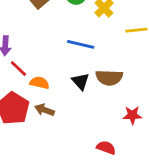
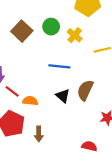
brown semicircle: (109, 78) -> (85, 90), turned 120
brown arrow: (45, 110) -> (39, 134), moved, turned -104

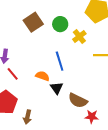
blue line: (59, 66) -> (60, 61), turned 54
brown semicircle: (85, 90) -> (78, 101), moved, turned -102
orange semicircle: (30, 101) -> (42, 76), moved

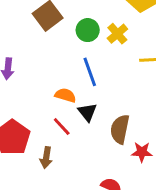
green circle: (60, 24) -> (88, 30), moved
red line: (13, 74) -> (62, 126), moved
brown semicircle: (78, 101) -> (120, 129), turned 78

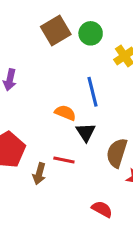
green circle: (88, 30) -> (91, 33), moved
red line: (62, 126) -> (64, 160), moved, turned -42

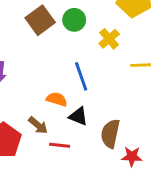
black triangle: (86, 132) -> (78, 116), turned -30
brown arrow: (39, 174) -> (38, 125), moved, turned -60

